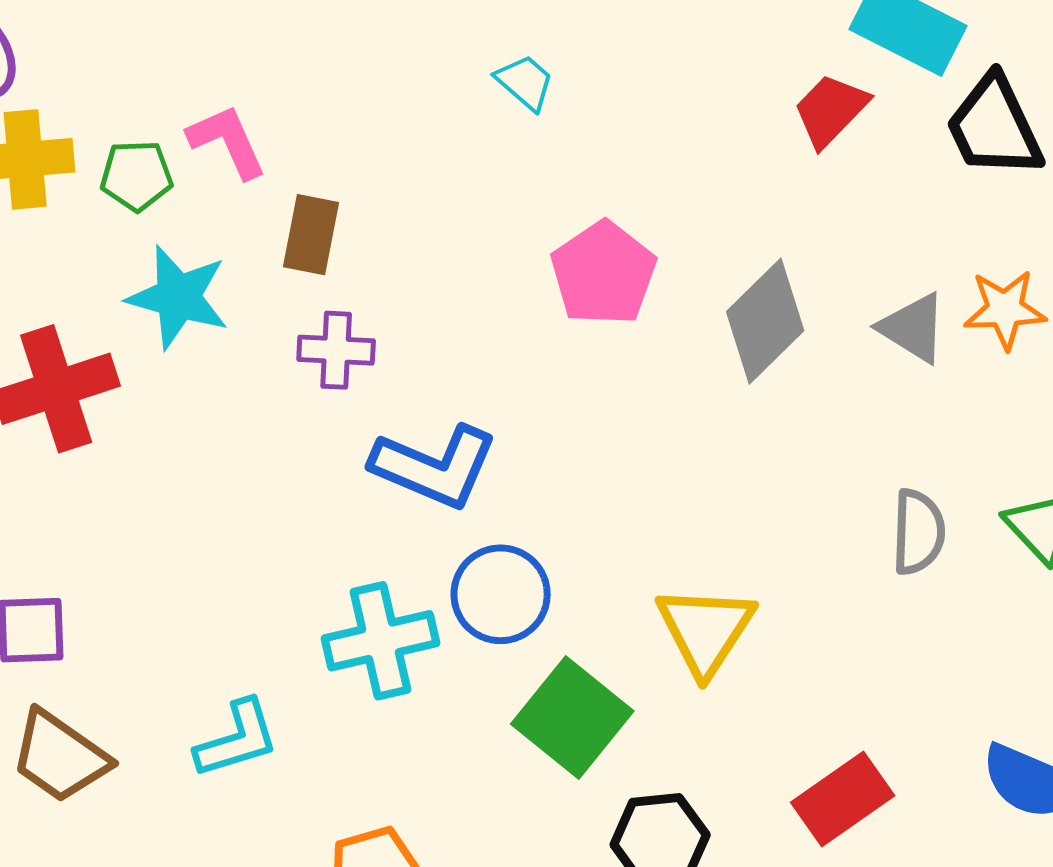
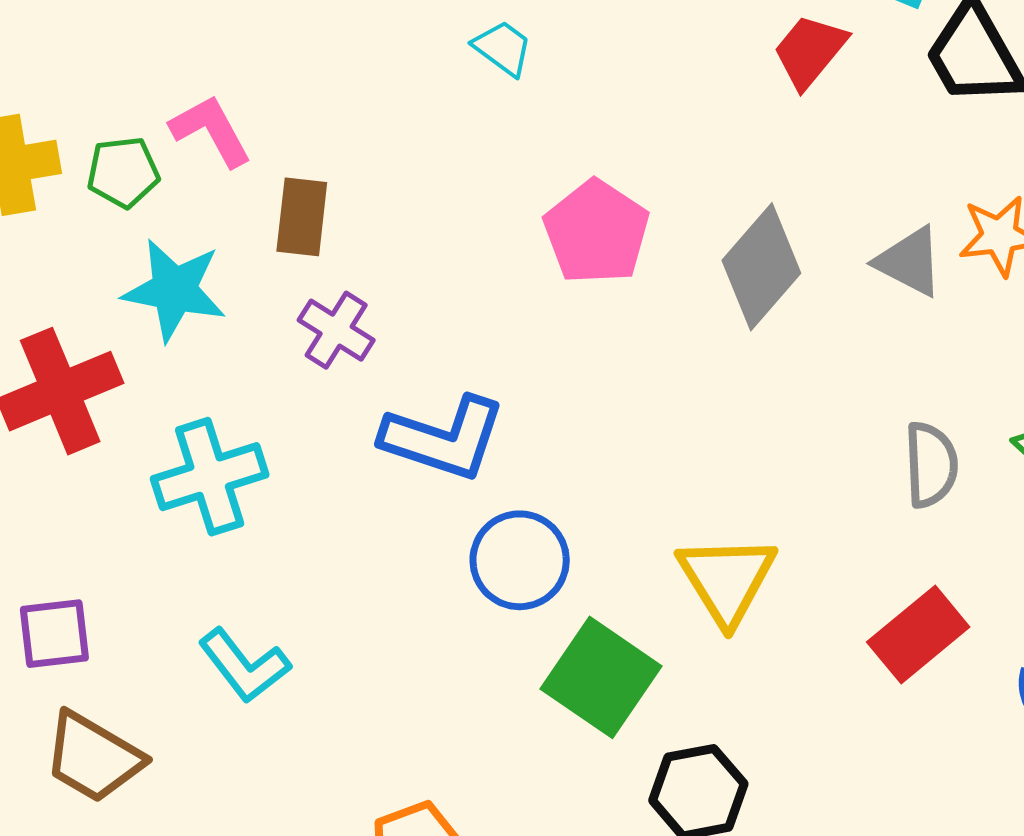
purple cross: (336, 350) -> (336, 330), turned 34
cyan cross: (380, 641) -> (210, 477), moved
cyan L-shape: (237, 739) -> (244, 666), moved, turned 74
red rectangle: (843, 799) -> (918, 635), moved

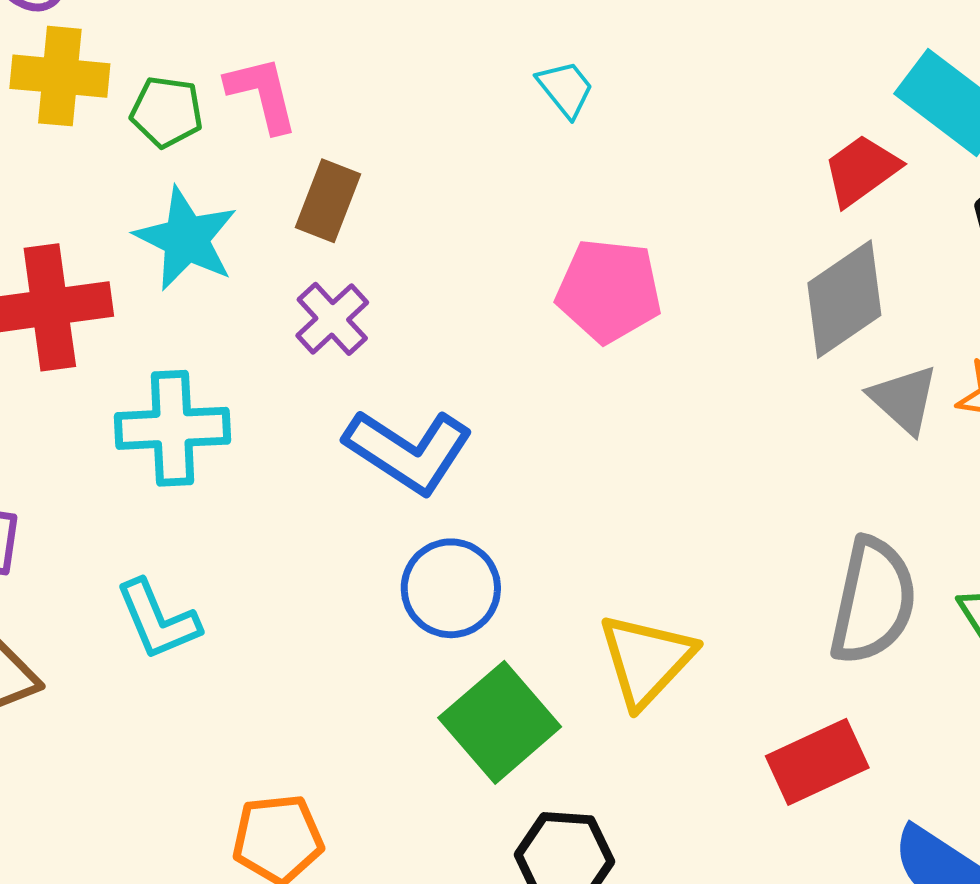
pink pentagon: (596, 232) -> (609, 291), turned 30
gray diamond: (761, 267) -> (844, 299), moved
gray semicircle: (931, 465) -> (873, 601), size x1.5

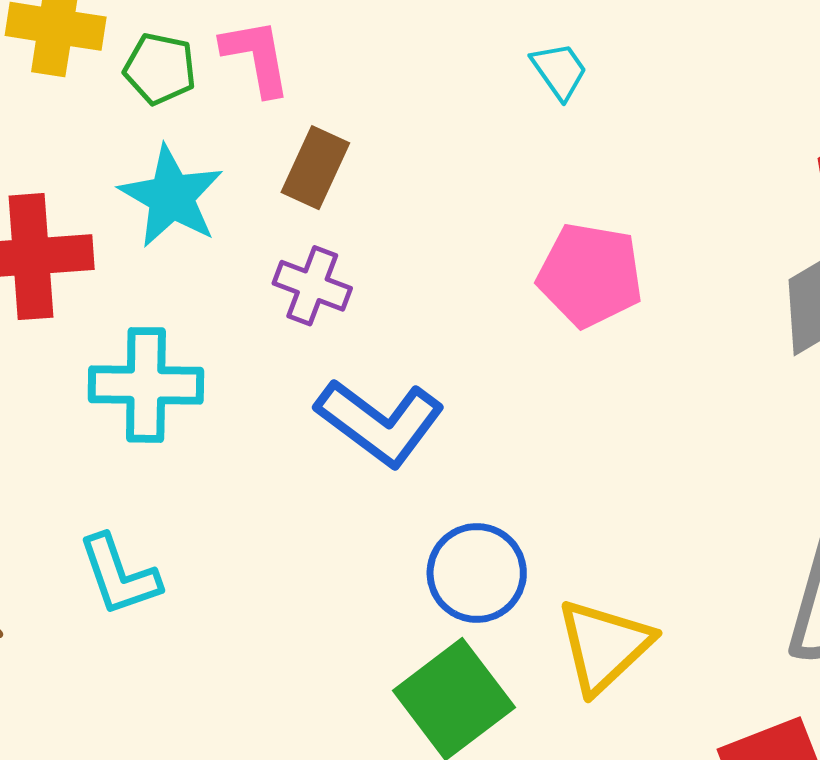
purple cross: (332, 319) -> (312, 286), turned -30
blue circle: (451, 588) -> (477, 573), moved

